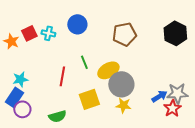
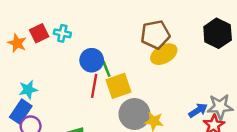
blue circle: (77, 24) -> (92, 60), moved
yellow ellipse: (108, 70) -> (164, 54), moved
red line: (62, 76) -> (94, 86), moved
gray circle: (121, 84) -> (134, 114), moved
yellow square: (89, 99) -> (119, 86), moved

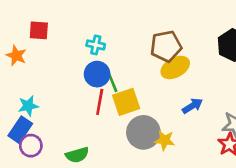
red square: (39, 33) -> (39, 30), moved, turned 30
cyan cross: (62, 33) -> (96, 45), moved
blue arrow: (198, 110) -> (192, 106), moved

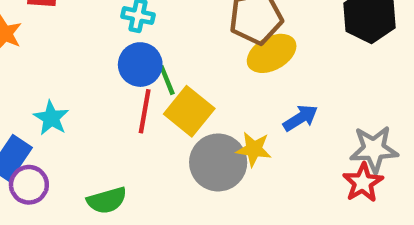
yellow square: (126, 102) -> (189, 111), turned -32
cyan star: (28, 106) -> (51, 118), moved, turned -30
yellow star: (165, 140) -> (254, 149), moved

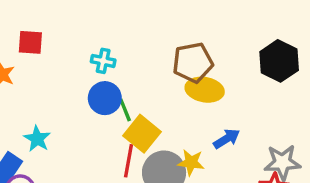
yellow ellipse: (272, 53) -> (205, 90), turned 39
red line: (145, 111) -> (128, 161), moved

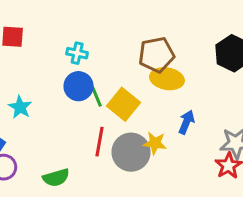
yellow square: (142, 134) -> (123, 104), moved
cyan star: (37, 139) -> (20, 107), moved
blue arrow: (227, 139) -> (186, 122), turned -35

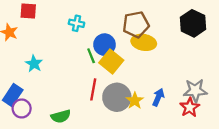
blue circle: (79, 86) -> (104, 45), moved
blue arrow: (186, 122) -> (158, 97), moved
yellow star: (155, 143) -> (135, 101), moved, turned 30

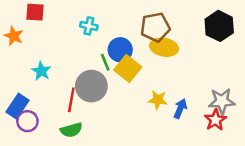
red line: (93, 89) -> (71, 100), moved
gray circle: (117, 97) -> (91, 86), moved
yellow star: (135, 101) -> (158, 100), moved, turned -30

